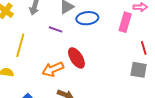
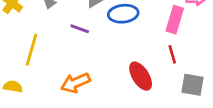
red line: (144, 48) -> (172, 54), moved
red ellipse: (76, 58) -> (141, 76), moved

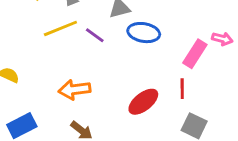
yellow line: (32, 50) -> (60, 28), moved, turned 36
red ellipse: (141, 76) -> (143, 102), turned 68

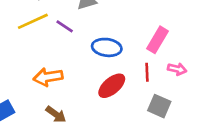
blue ellipse: (144, 33) -> (107, 47), moved
pink arrow: (222, 39) -> (177, 69), moved

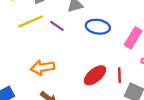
blue ellipse: (107, 47) -> (98, 27), moved
red line: (147, 72) -> (119, 75), moved

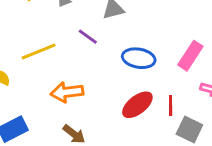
yellow line: (31, 21) -> (39, 52), moved
blue ellipse: (98, 27) -> (139, 58), moved

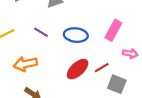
purple line: (88, 37) -> (41, 32), moved
red line: (171, 105) -> (102, 68), turned 64

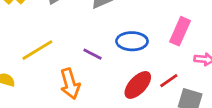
purple line: (41, 32) -> (92, 54), moved
orange arrow: (25, 64) -> (70, 84), turned -90

